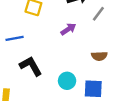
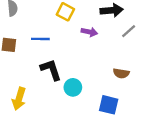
purple arrow: (68, 29) -> (89, 32), moved, turned 35
cyan circle: (67, 81) -> (73, 87), moved

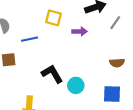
blue line: (40, 39) -> (29, 39), moved

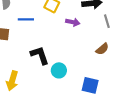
gray line: (115, 23) -> (107, 21), turned -64
brown semicircle: (117, 63) -> (102, 49), moved, turned -48

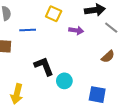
gray line: (107, 21) -> (111, 28), turned -32

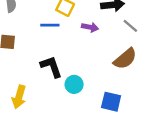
blue line: (28, 30) -> (50, 25), moved
brown semicircle: (108, 57) -> (125, 59), size x1.5

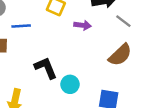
blue line: (50, 25) -> (21, 26), moved

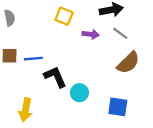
gray line: (123, 21) -> (120, 33), moved
blue line: (21, 26) -> (33, 59), moved

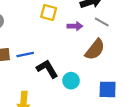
brown semicircle: (128, 63) -> (95, 50), moved

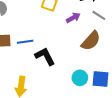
purple arrow: (75, 26) -> (73, 18), turned -32
cyan circle: (71, 81) -> (80, 78), moved

